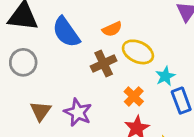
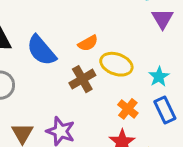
cyan star: (165, 76) -> (159, 77), moved
orange cross: (134, 96) -> (128, 109), moved

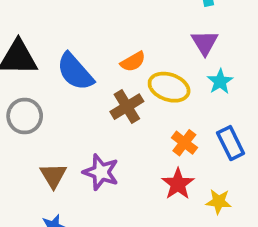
purple triangle: (162, 19) -> (205, 43), moved
cyan star: (159, 77) -> (220, 82), moved

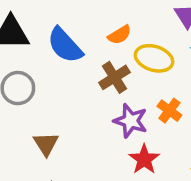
purple star: (101, 172) -> (131, 121), moved
red star: (178, 184) -> (144, 159), moved

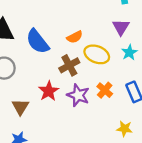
red star: (144, 159) -> (49, 91), moved

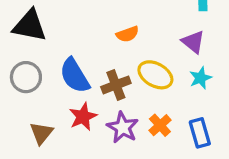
purple triangle: (121, 27) -> (193, 42), turned -30
orange semicircle: (75, 37) -> (128, 34), moved
blue semicircle: (38, 42) -> (75, 76), moved

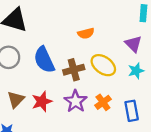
red star: (83, 117) -> (42, 101), moved

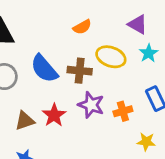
brown cross: (74, 70) -> (80, 71), turned 36
brown triangle: (16, 99) -> (25, 121), turned 42
orange cross: (103, 102) -> (123, 111), moved, turned 35

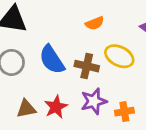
purple star: (91, 105) -> (94, 101), turned 30

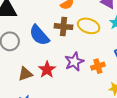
brown cross: (87, 66) -> (64, 27), moved

